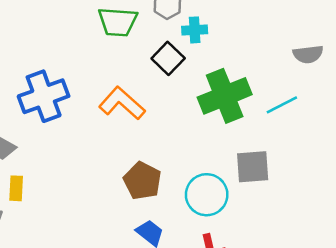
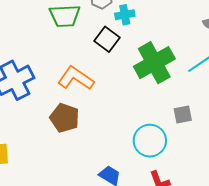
gray square: (253, 167) -> (183, 115), size x0.7
brown pentagon: (142, 181) -> (65, 118), moved

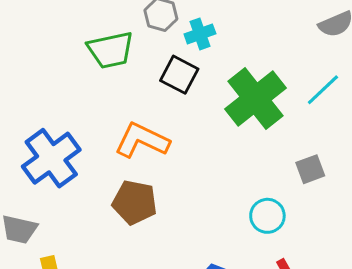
cyan circle: (150, 141) -> (267, 216), size x0.7

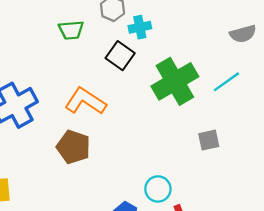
green trapezoid: (111, 50) -> (71, 30), size x0.7
cyan circle: (267, 216) -> (158, 189), moved

